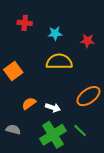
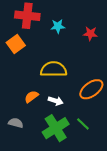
red cross: (25, 23) -> (27, 16), size x1.6
yellow semicircle: (59, 62) -> (54, 69), moved
orange square: (13, 71) -> (16, 44), moved

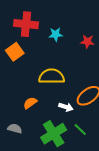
white arrow: (56, 101) -> (66, 107), moved

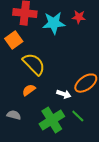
cyan star: (56, 34) -> (54, 23), size x1.6
red star: (87, 42) -> (79, 17), moved
yellow semicircle: (52, 76) -> (34, 64), moved, turned 45

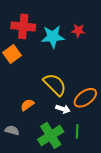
yellow semicircle: (34, 64) -> (55, 85), moved
green line: (78, 116) -> (77, 131), turned 48

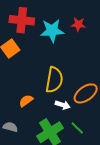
yellow semicircle: (55, 85) -> (54, 80), turned 55
green line: (77, 131) -> (77, 128), turned -48

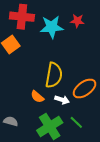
orange semicircle: (26, 101) -> (37, 97), moved, turned -104

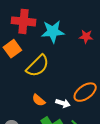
red star: (77, 21) -> (86, 37), moved
yellow semicircle: (54, 75) -> (38, 66), moved, turned 35

